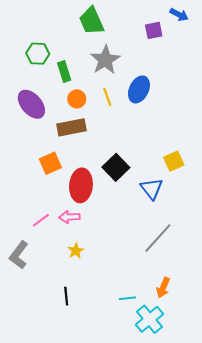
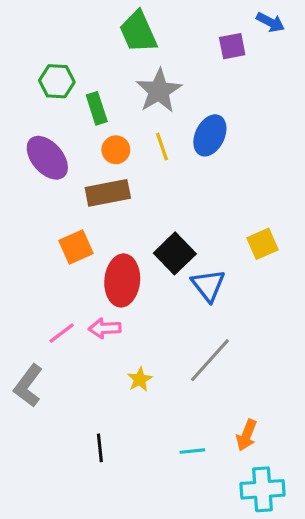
blue triangle: (152, 189) -> (208, 285), moved
gray line: (158, 238) -> (210, 360), moved
yellow star: (76, 251) -> (140, 379), moved
cyan cross: (149, 319) -> (262, 489), moved, turned 36

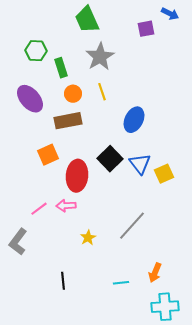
blue ellipse: (210, 135) -> (134, 120), moved
yellow square: (262, 244) -> (164, 174), moved
blue triangle: (208, 285) -> (140, 164), moved

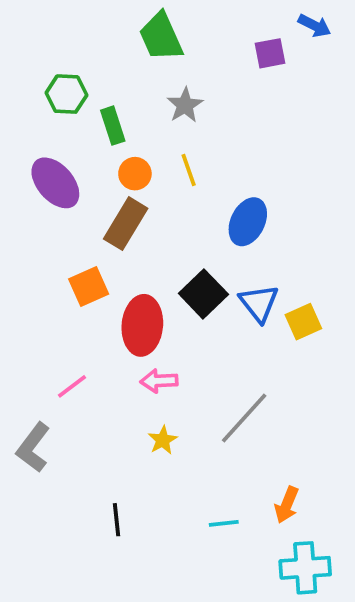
gray star: (100, 57) -> (185, 105), size x0.7
brown rectangle: (68, 121) -> (126, 224), turned -48
pink arrow: (66, 206) -> (159, 381), moved

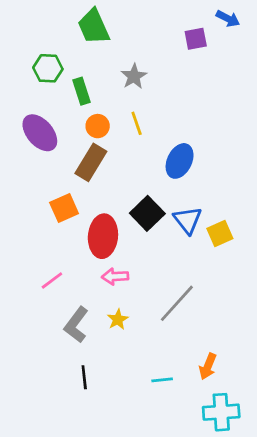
green trapezoid: (161, 37) -> (94, 27), moved
gray L-shape: (33, 448) -> (76, 325), moved

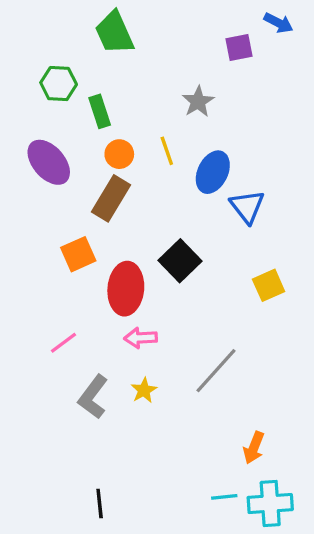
gray star: (134, 76) -> (198, 102), moved
blue ellipse: (180, 161) -> (213, 172), moved
blue triangle: (188, 220) -> (247, 207), moved
black line: (84, 377) -> (100, 503), moved
cyan line: (162, 380) -> (224, 497), moved

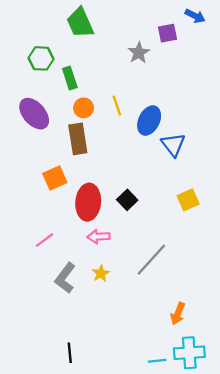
gray star: (198, 102) -> (139, 53), moved
brown rectangle: (111, 198) -> (78, 139), turned -40
black square: (180, 261) -> (127, 200), moved, size x0.7
cyan line: (224, 497) -> (157, 361), moved

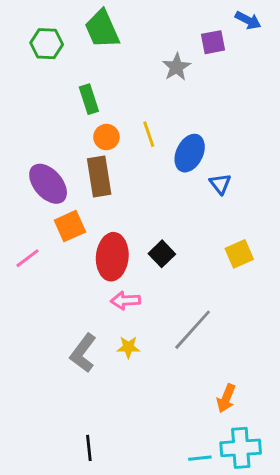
green hexagon: (41, 58) -> (47, 44), moved
purple ellipse: (34, 114) -> (48, 184), moved
blue triangle: (173, 145) -> (220, 184), size x0.7
pink line: (44, 240) -> (28, 258), moved
yellow star: (101, 273) -> (128, 347), turned 30

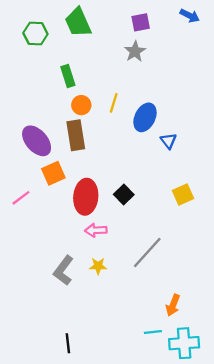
purple square: (213, 42) -> (141, 22), moved
yellow line: (149, 134) -> (114, 103), turned 36
cyan line: (200, 458) -> (153, 332), moved

